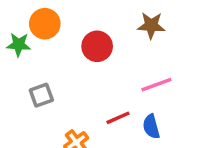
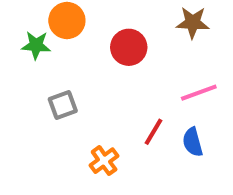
red line: (118, 118) -> (153, 132), turned -35

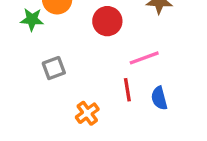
pink line: (199, 93) -> (144, 58), moved
red line: (153, 132) -> (127, 90), turned -40

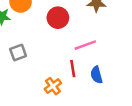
orange cross: (87, 113) -> (53, 86), moved

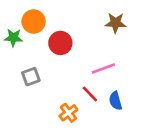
red circle: (58, 18) -> (60, 43), moved
red line: (73, 69) -> (90, 94), turned -35

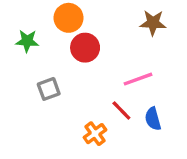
orange circle: (34, 21) -> (69, 18), moved

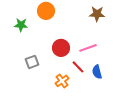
red circle: (85, 48) -> (61, 48), moved
gray square: (49, 89) -> (32, 62), moved

